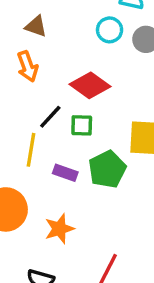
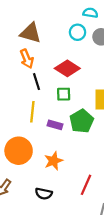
brown triangle: (36, 26) -> (31, 33), size x1.5
black line: (50, 117) -> (36, 82), moved, turned -56

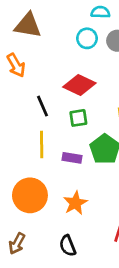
brown triangle: (31, 33) -> (28, 25), moved
orange arrow: (27, 59) -> (16, 65), moved
black semicircle: (44, 194) -> (68, 246), turned 63

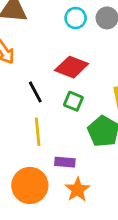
green square: (78, 118) -> (73, 101), turned 36
purple rectangle: (72, 158) -> (65, 162), moved

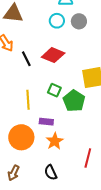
black line: (35, 92) -> (26, 59), moved
green square: (73, 101) -> (54, 90), moved

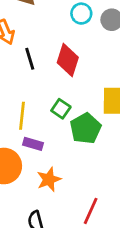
red diamond: (53, 55) -> (68, 60), turned 75
purple rectangle: (46, 122) -> (33, 144), moved

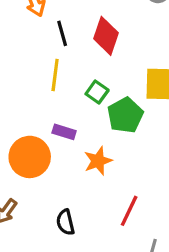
yellow line: (22, 116) -> (55, 75), moved
orange star: (49, 179) -> (98, 161), moved

